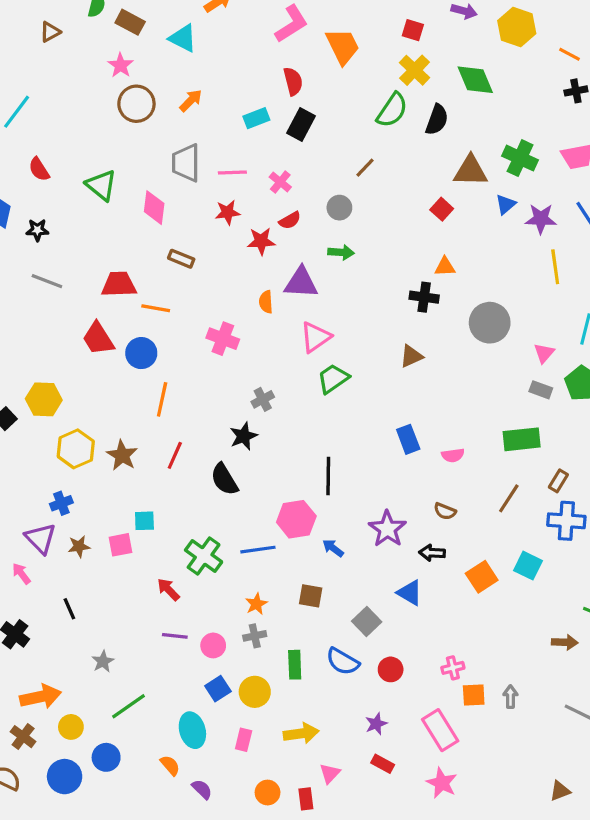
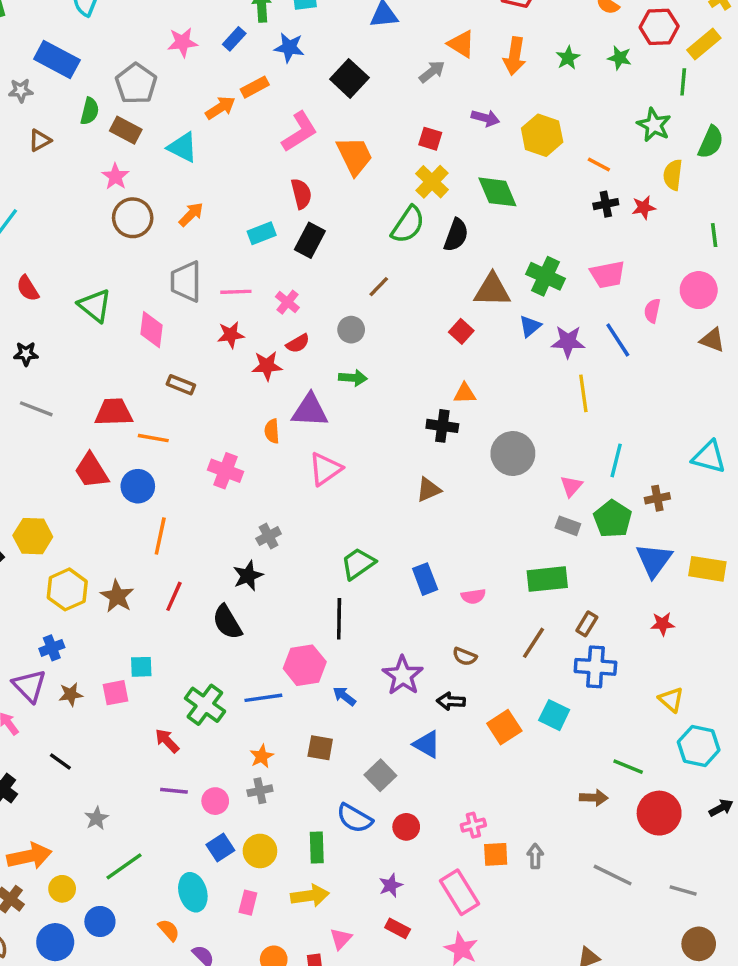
green trapezoid: (333, 379) -> (358, 564), moved
black line: (69, 609) -> (60, 761), turned -30
green rectangle: (295, 665) -> (317, 848), moved

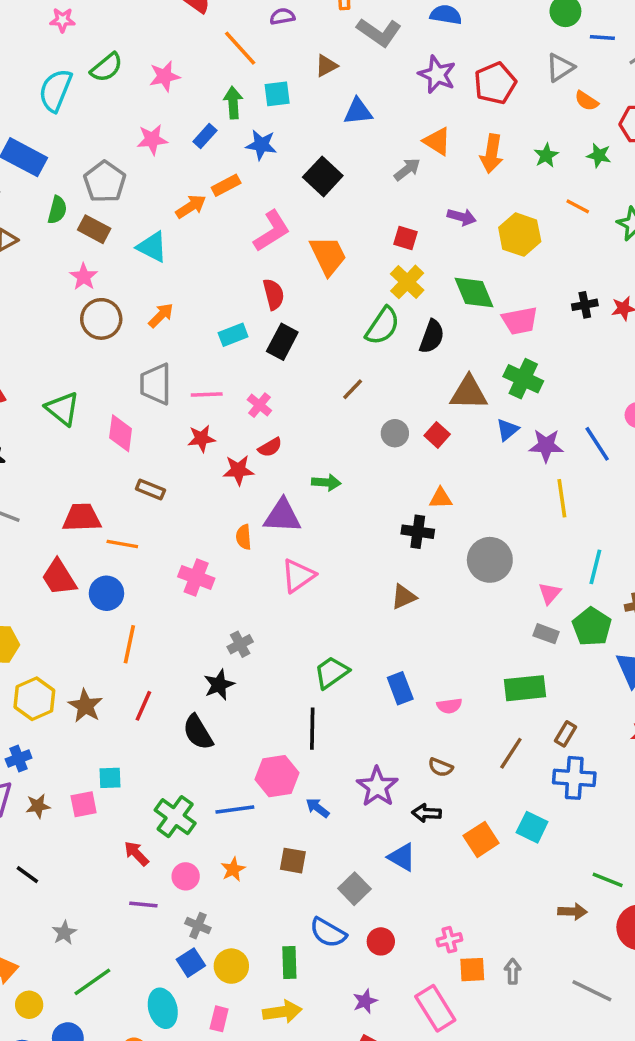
orange line: (599, 164) -> (578, 206), moved
pink trapezoid: (607, 275) -> (520, 321), moved
gray circle: (351, 330) -> (395, 433), moved
gray cross: (260, 791) -> (198, 926), moved, turned 35
pink circle: (215, 801) -> (186, 876), moved

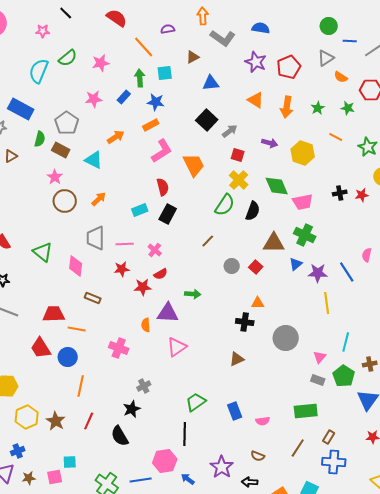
gray arrow: (407, 169) -> (230, 131), moved
black square: (323, 176) -> (207, 120), moved
orange rectangle: (226, 185) -> (151, 125), moved

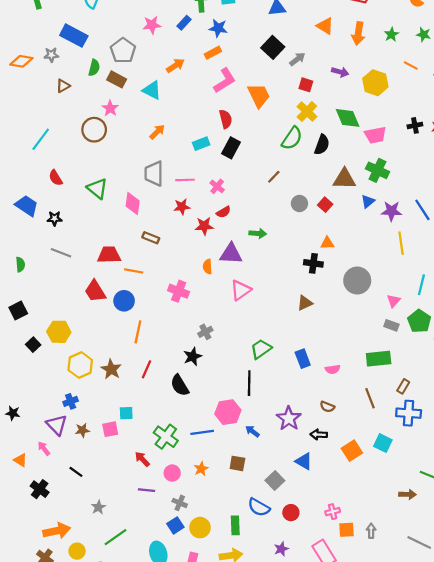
brown circle: (65, 201) -> (94, 130), moved
brown line: (298, 448) -> (370, 398), turned -54

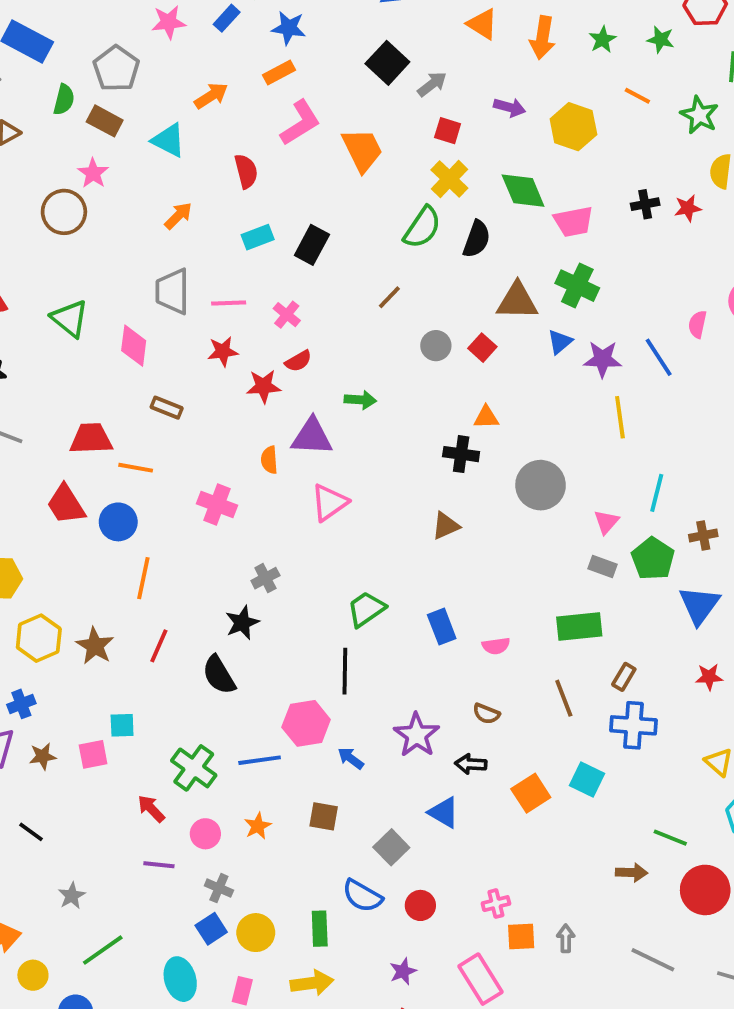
red semicircle: (226, 119) -> (246, 171), moved

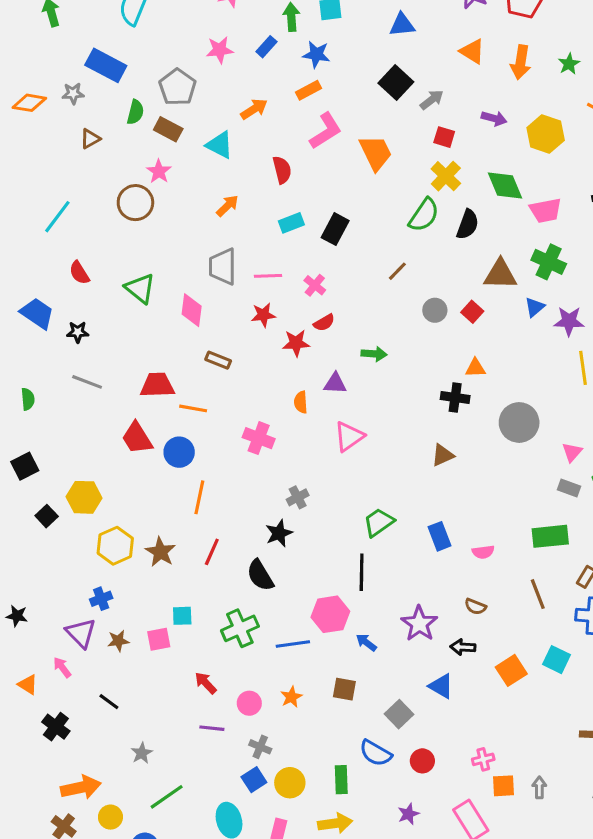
purple triangle: (312, 437) -> (335, 384), size x0.7
green cross: (194, 768) -> (240, 628), moved, turned 30

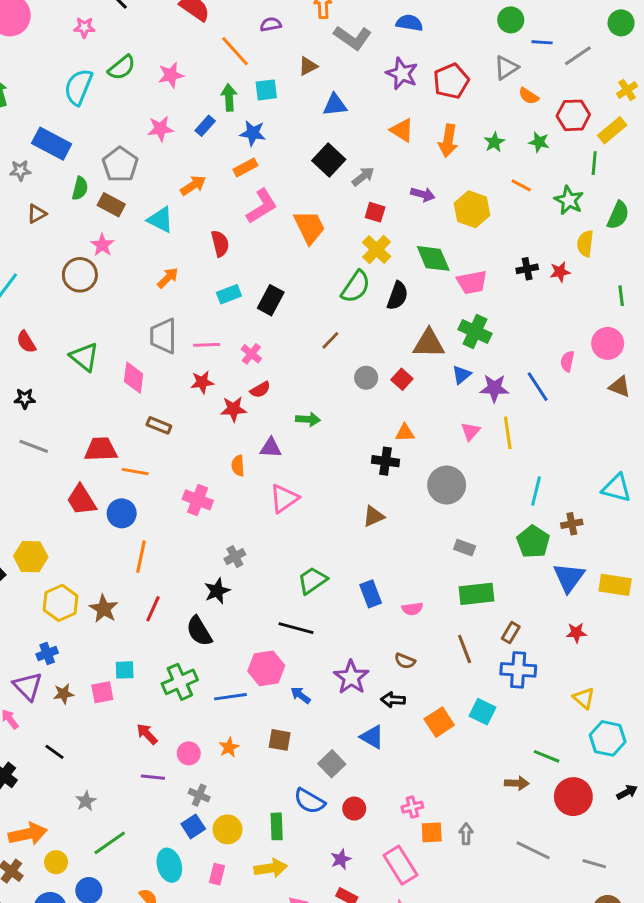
pink triangle: (572, 452) -> (470, 431), moved
gray rectangle: (569, 488) -> (465, 548), moved
black line: (362, 572) -> (296, 628), turned -76

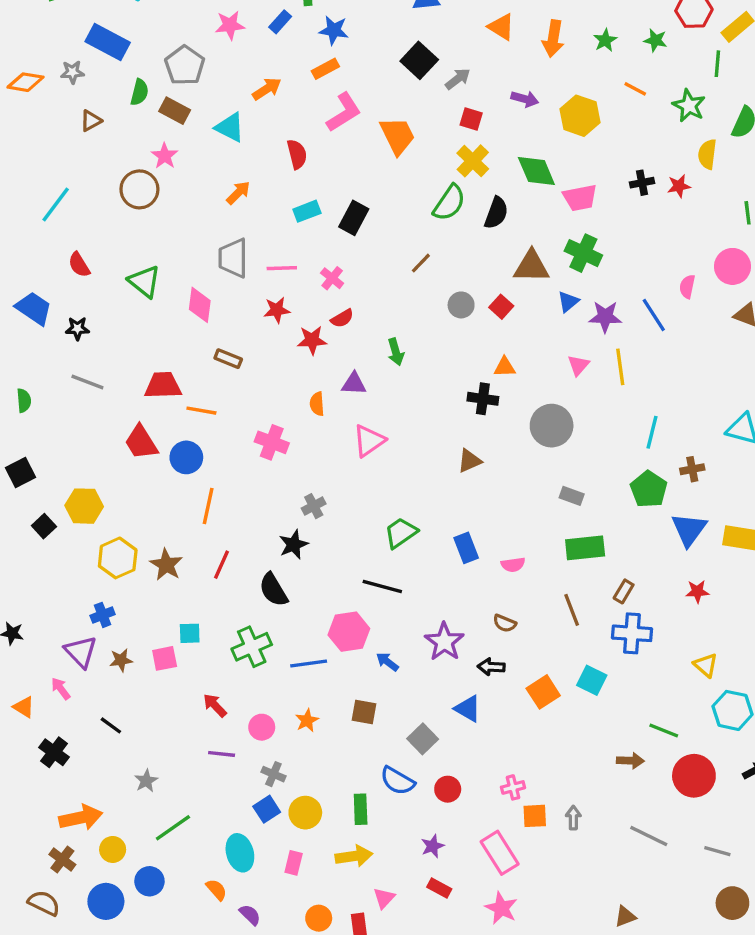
green arrow: (308, 419) -> (396, 352), turned 70

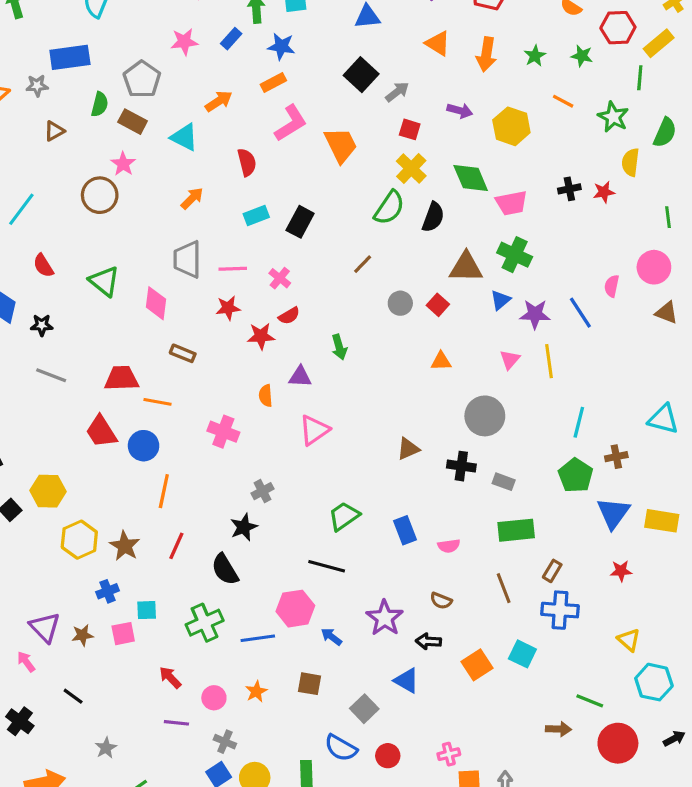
blue rectangle: (108, 42) -> (70, 57), turned -36
black cross: (483, 399) -> (461, 466), moved
blue cross: (103, 615) -> (107, 591), moved

